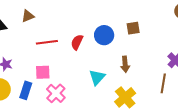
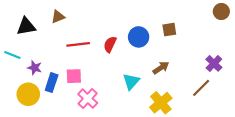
brown arrow: (125, 64) -> (161, 68), turned -119
brown line: (163, 83) -> (201, 88), turned 36
blue rectangle: (26, 90) -> (52, 83), moved

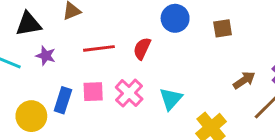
blue circle: (139, 37) -> (175, 18), moved
purple star: (35, 68) -> (46, 56), moved
brown arrow: (161, 68) -> (244, 80), moved
pink cross: (88, 98) -> (129, 93), moved

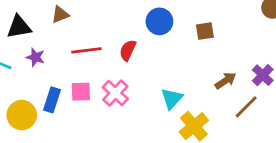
cyan triangle: (171, 99) -> (172, 99), moved

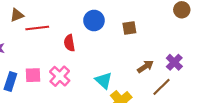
red line: (86, 50) -> (37, 28), moved
red semicircle: (128, 50) -> (69, 43), turned -35
cyan triangle: (172, 99) -> (104, 80), turned -30

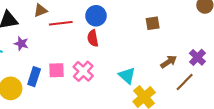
blue circle: (94, 21) -> (96, 16), moved

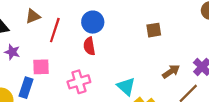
red line: (61, 23) -> (55, 30), turned -65
pink square: (56, 70) -> (41, 67), moved
pink cross: (83, 71) -> (79, 82), turned 30

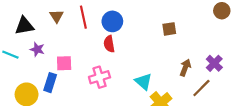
brown triangle: (33, 16) -> (57, 16), turned -40
red line: (55, 30) -> (83, 17), moved, turned -30
brown arrow: (171, 71) -> (185, 68), turned -35

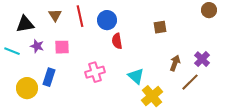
red semicircle: (109, 44) -> (117, 41), moved
pink square: (64, 63) -> (62, 47), moved

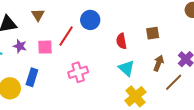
red line: (80, 16) -> (66, 36), moved, turned 45
brown square: (160, 27) -> (153, 33), moved
red semicircle: (117, 41) -> (121, 41), moved
cyan triangle: (136, 76) -> (126, 68), moved

